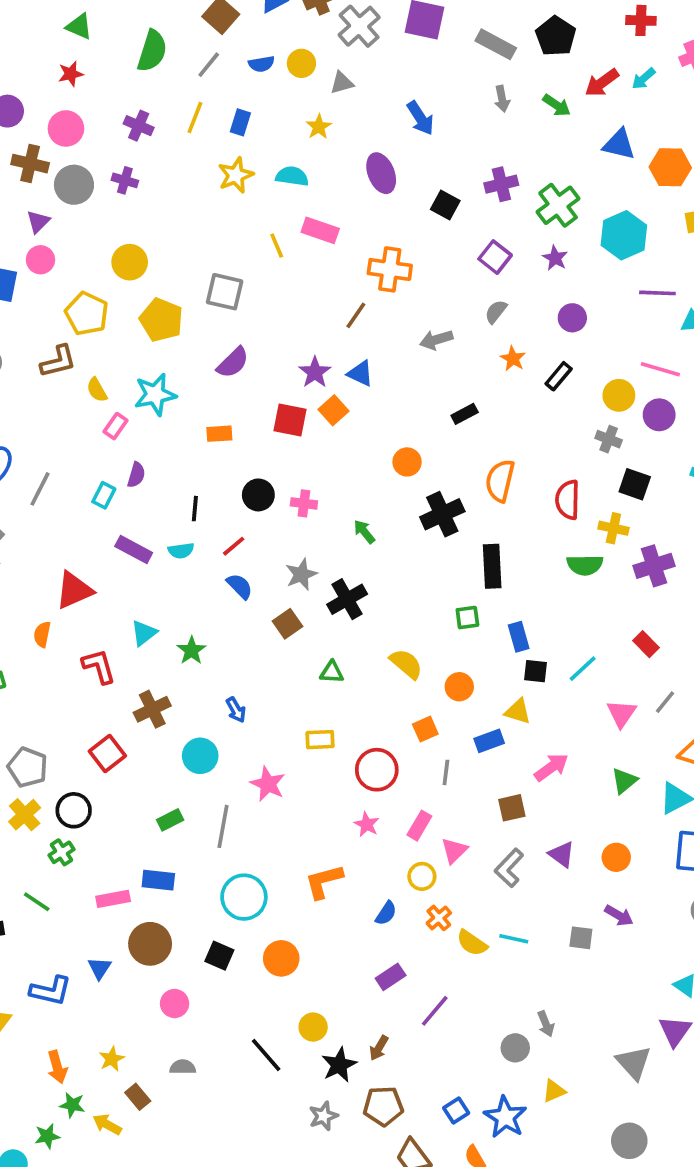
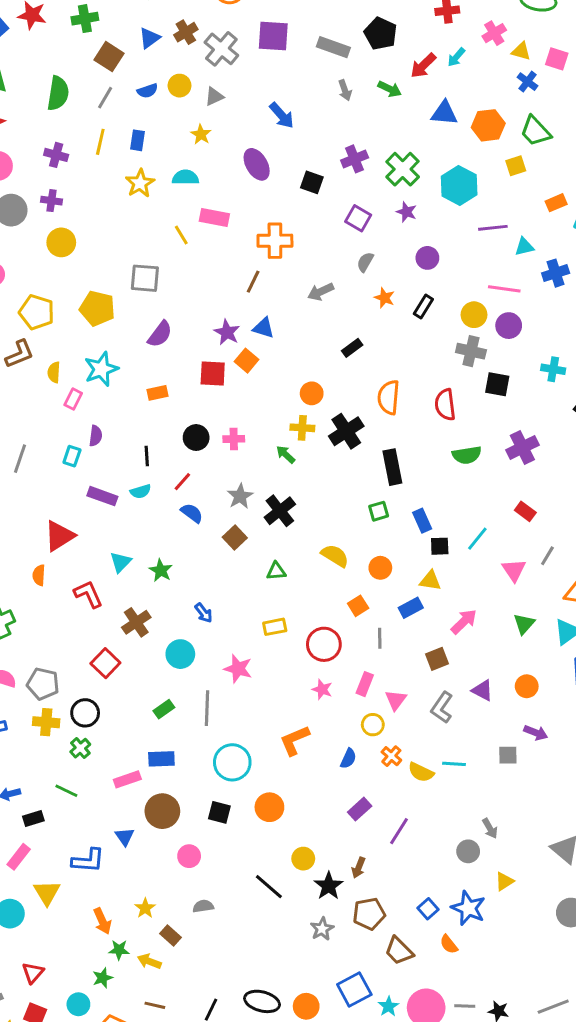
yellow circle: (130, 262) -> (61, 242), moved
yellow semicircle: (97, 390) -> (54, 372), turned 42
gray cross: (609, 439) -> (471, 351), size x1.4
yellow cross: (613, 528) -> (302, 428), moved
yellow cross: (25, 815) -> (46, 722), turned -35

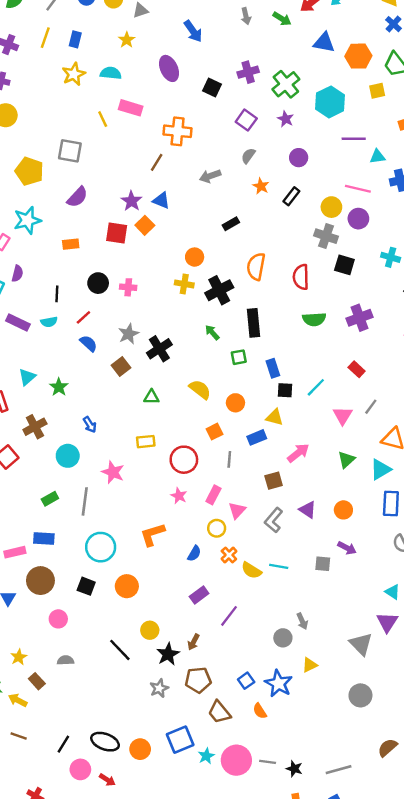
green arrow: (286, 454) -> (212, 332), moved

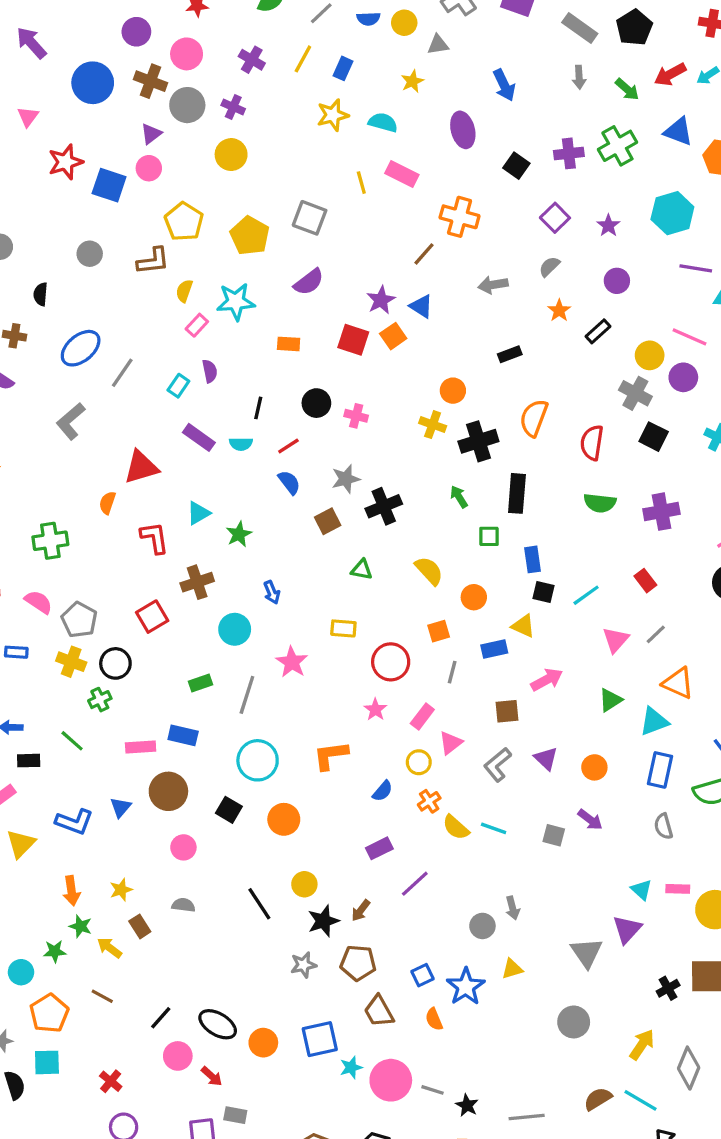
green cross: (286, 84) -> (617, 146), moved
purple semicircle: (17, 274) -> (210, 371), turned -35

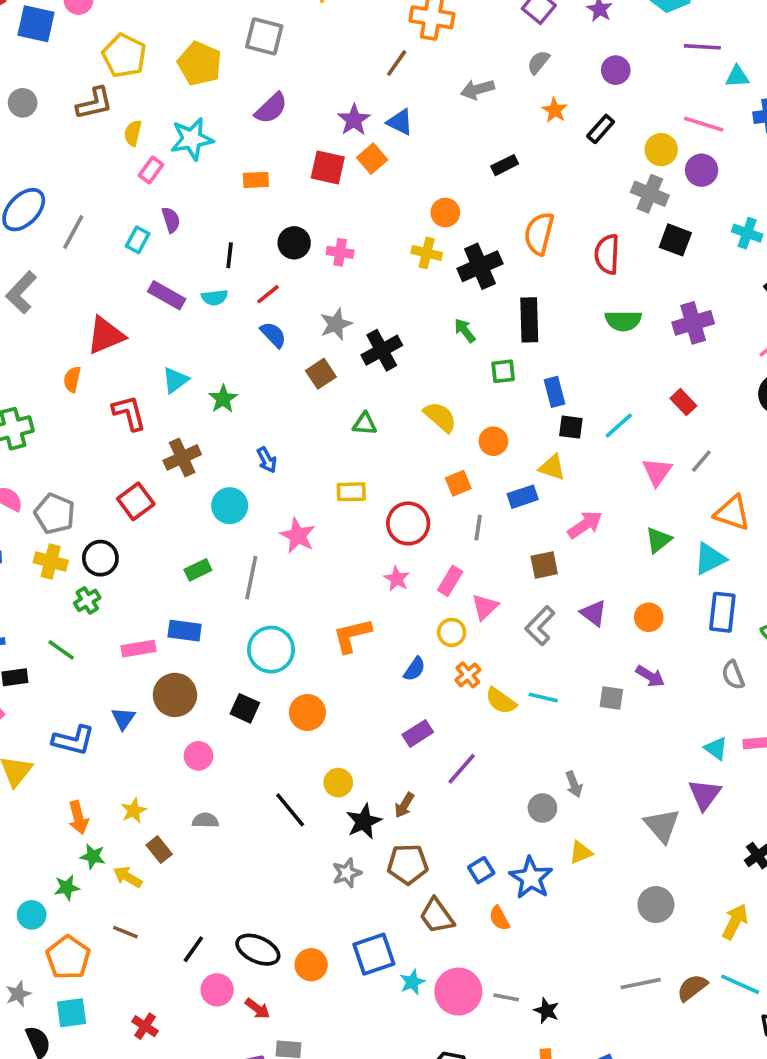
gray line: (527, 1117) -> (641, 984), moved

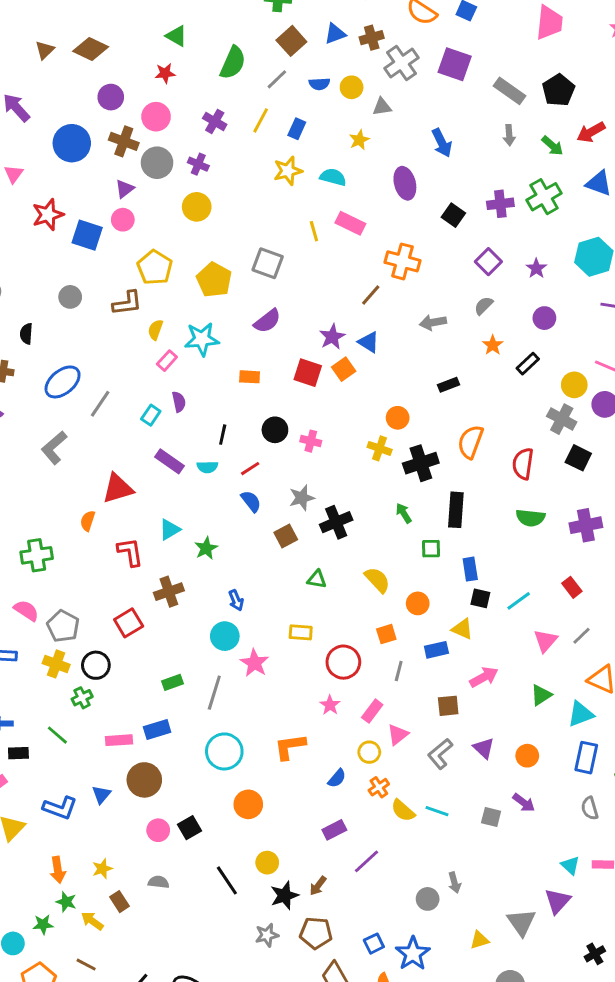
cyan circle: (230, 506) -> (225, 636), moved
blue rectangle: (185, 631) -> (157, 729), turned -30
black square: (245, 708) -> (190, 828), moved, turned 30
yellow triangle: (581, 852) -> (479, 940), moved

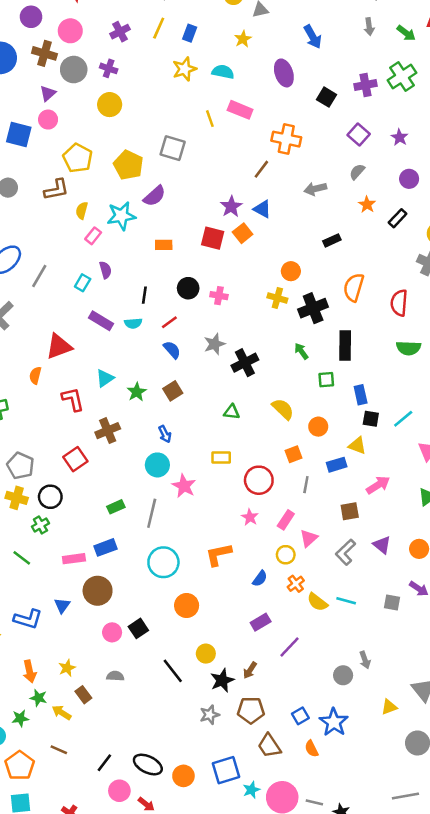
purple cross: (215, 121) -> (120, 32), turned 36
purple semicircle: (267, 321) -> (154, 196), moved
brown square: (286, 536) -> (173, 391), moved

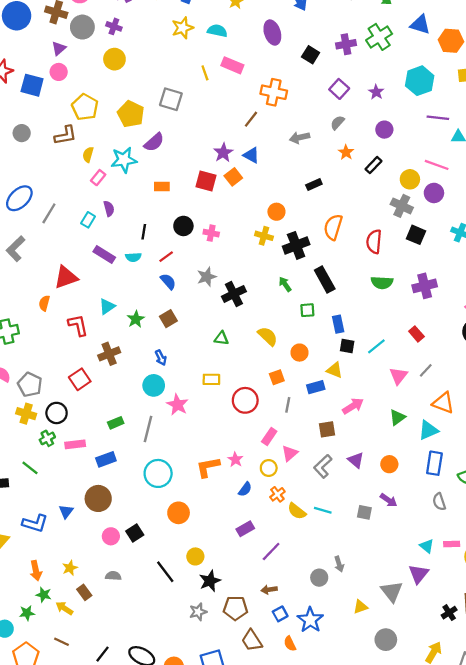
black rectangle: (345, 346) -> (325, 280), turned -30
pink star: (250, 517) -> (235, 460), moved
pink rectangle: (74, 559) -> (75, 444), moved
brown arrow: (250, 670) -> (269, 590), moved, turned 48

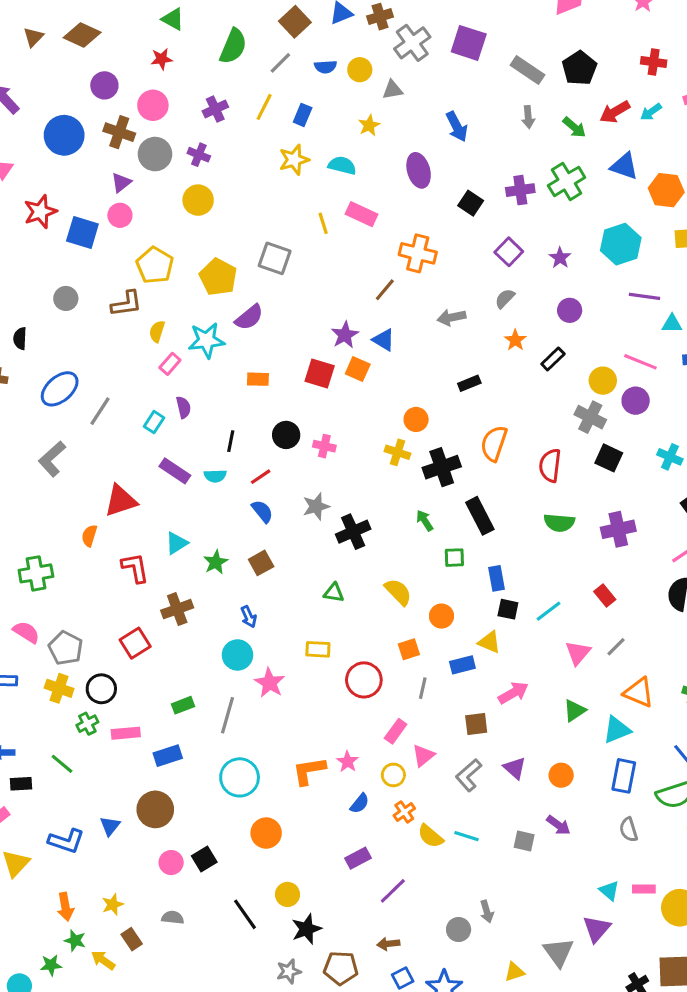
orange square: (233, 177) -> (358, 369), turned -30

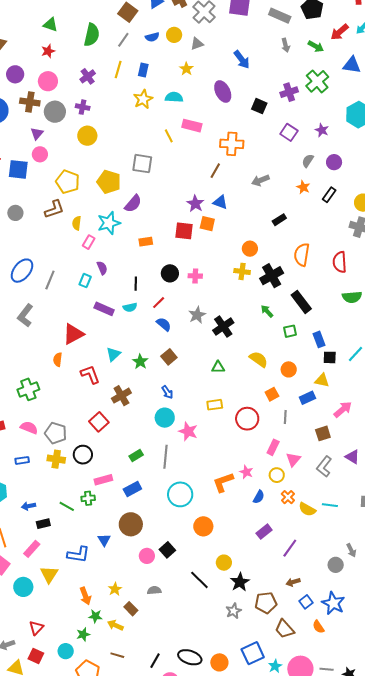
gray semicircle: (505, 298) -> (308, 161), moved
green cross: (87, 724) -> (88, 498), moved, turned 32

